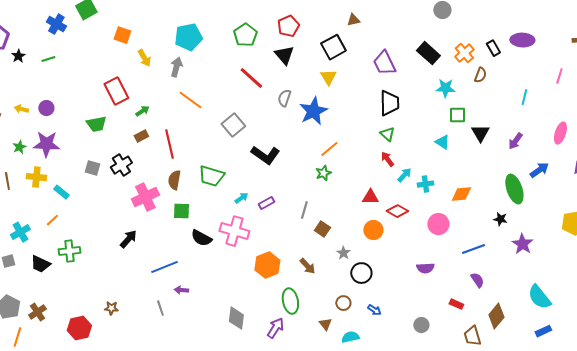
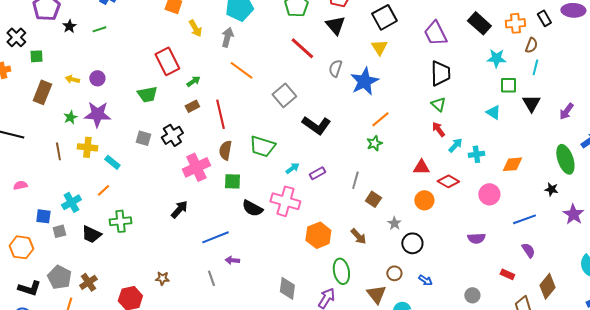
orange cross: (464, 53) -> (515, 23), turned 36
cyan line: (524, 97) -> (535, 67), moved
brown triangle: (325, 324) -> (376, 294), size x1.5

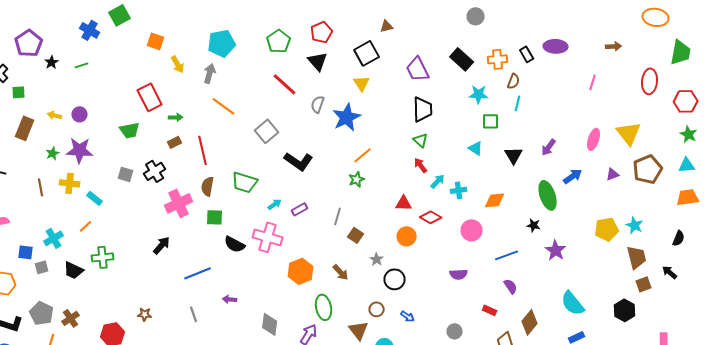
green arrow: (193, 81) -> (176, 117), turned 32
black triangle: (531, 103) -> (514, 155), moved
purple arrow: (232, 260) -> (230, 299), moved

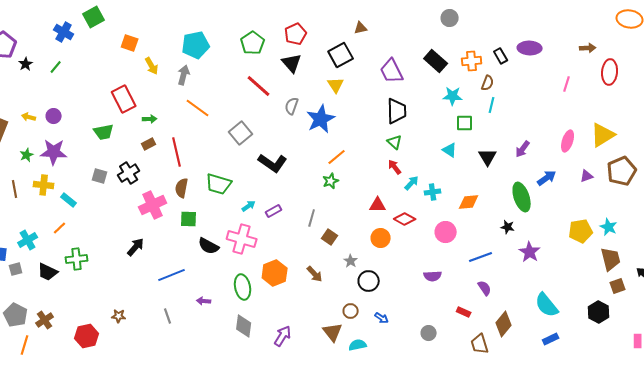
green line: (82, 65) -> (56, 67), turned -32
red ellipse: (650, 81) -> (610, 72), moved
yellow triangle: (629, 133) -> (603, 135), turned 36
green ellipse: (324, 307) -> (243, 287), moved

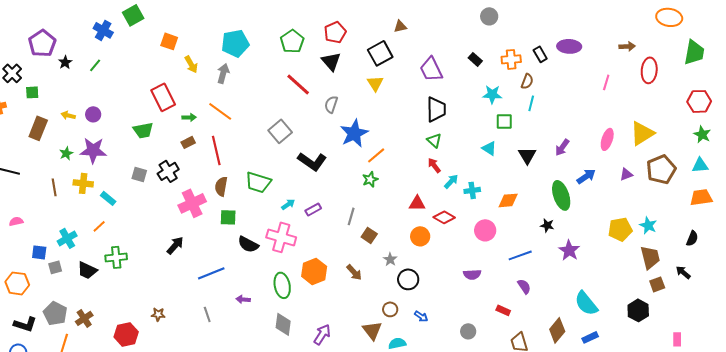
black rectangle: (436, 61) -> (475, 59), size x0.6
orange line: (198, 108) -> (220, 111), moved
blue star: (321, 119) -> (354, 133), moved
brown diamond: (504, 324) -> (557, 330), moved

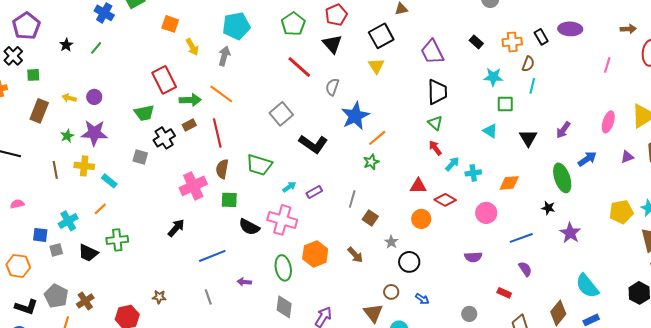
purple pentagon: (42, 43) -> (26, 26), moved
green arrow: (189, 117) -> (190, 100), size x1.5
black cross: (168, 171) -> (164, 138), moved

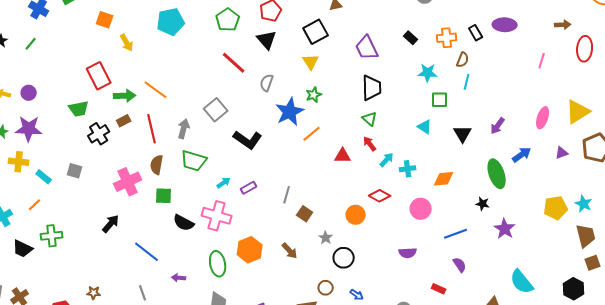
gray arrow: (224, 56) -> (184, 129), moved
gray square: (140, 157) -> (75, 171), moved
green star: (371, 162) -> (314, 95), moved
red triangle: (418, 186) -> (343, 156), moved
blue line: (212, 256) -> (147, 252), turned 60

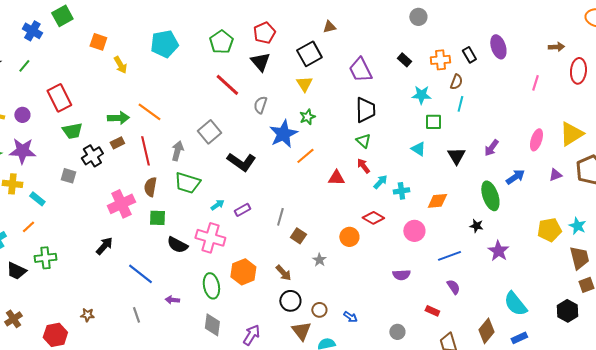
purple ellipse: (505, 25) -> (498, 47), turned 70
red rectangle: (99, 76) -> (59, 98), moved
gray square: (75, 171) -> (68, 176), moved
black circle: (344, 258) -> (290, 301), moved

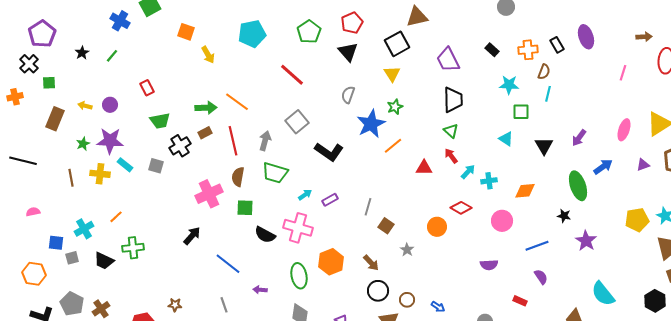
brown triangle: (329, 27) -> (417, 17), size x1.6
red line: (227, 85) -> (292, 75), moved
red rectangle: (59, 98) -> (147, 88), size x0.6
cyan rectangle: (37, 199) -> (125, 165), moved

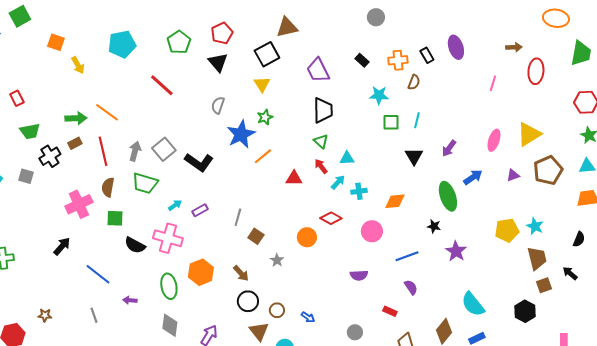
cyan line: (548, 94) -> (417, 120), moved
gray square: (297, 122) -> (164, 149), moved
cyan triangle: (506, 139) -> (347, 158), moved, turned -35

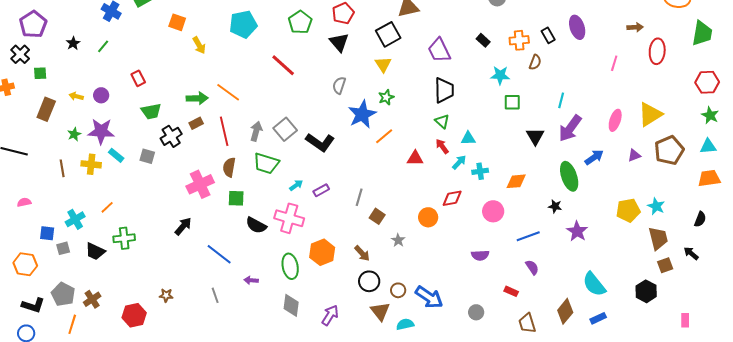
cyan line: (417, 120) -> (561, 100), moved
purple arrow: (449, 148) -> (570, 128), size x1.6
red diamond: (331, 218) -> (452, 198), turned -40
blue arrow: (308, 317) -> (429, 297), size x2.0

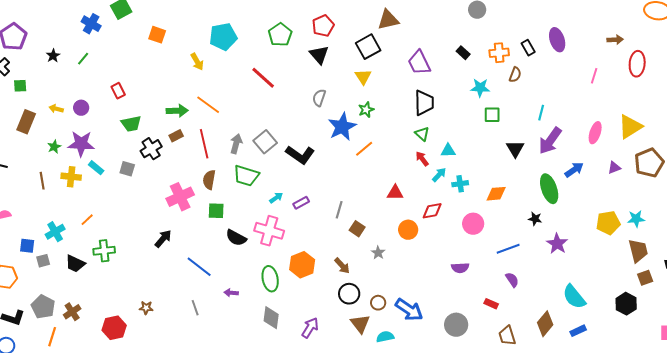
yellow arrow: (199, 45) -> (197, 62), moved
red triangle: (415, 158) -> (395, 193), moved
cyan star: (656, 206) -> (636, 219), turned -30
gray circle: (476, 312) -> (456, 325), size x1.5

